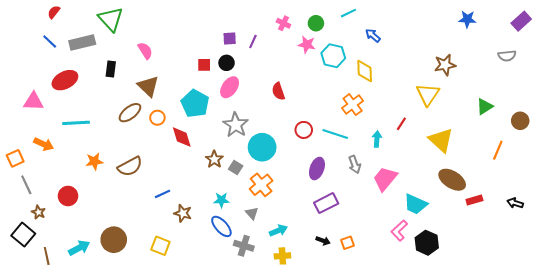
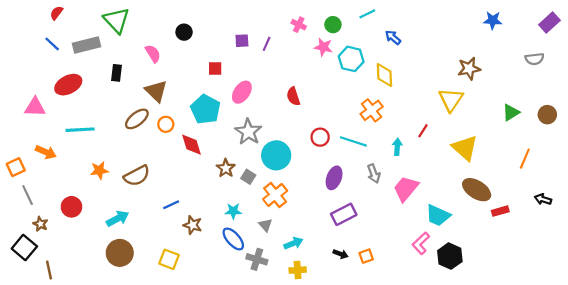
black circle: (227, 63) -> (184, 32), moved
brown circle: (520, 121) -> (547, 115), moved
black arrow: (515, 203) -> (543, 199), moved
cyan arrow: (79, 248) -> (118, 219), moved

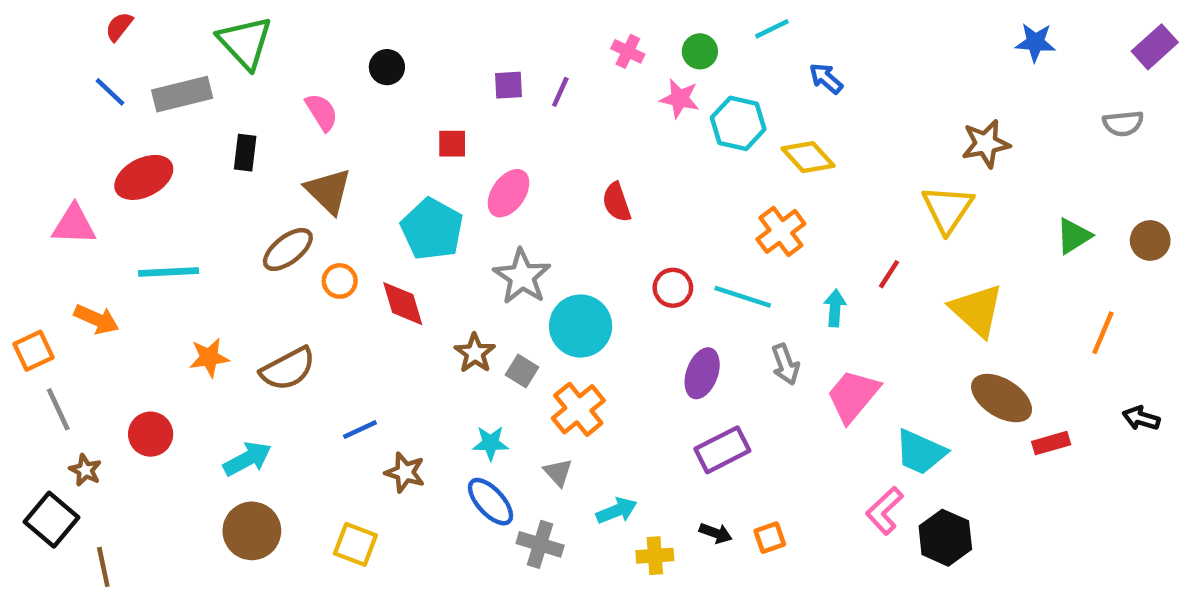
yellow diamond: (384, 75) -> (808, 157), turned -40
orange circle: (166, 124) -> (340, 281), moved
yellow cross: (298, 270) -> (655, 556), moved

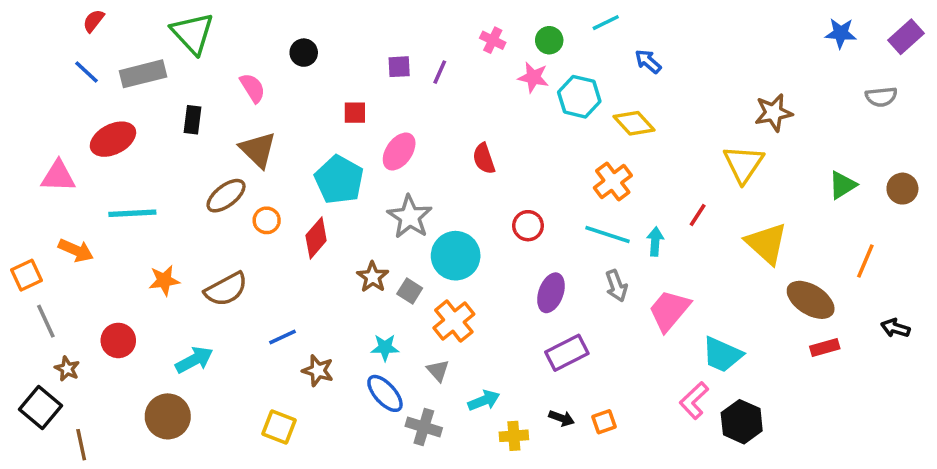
blue star: (1035, 42) -> (841, 33), moved
cyan line: (743, 297) -> (607, 234), moved
red diamond: (403, 304) -> (316, 238), turned 57
brown ellipse: (1002, 398) -> (811, 300), moved
brown circle: (252, 531) -> (168, 416), moved

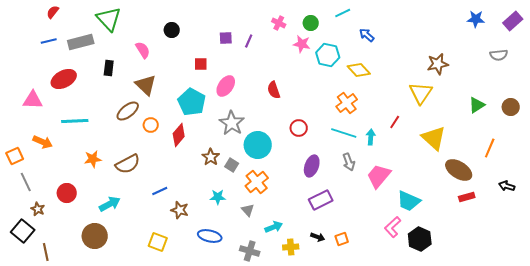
blue line: (86, 72) -> (49, 41), turned -56
blue ellipse: (385, 393) -> (210, 236), moved, turned -35
gray cross: (424, 427) -> (250, 251), moved

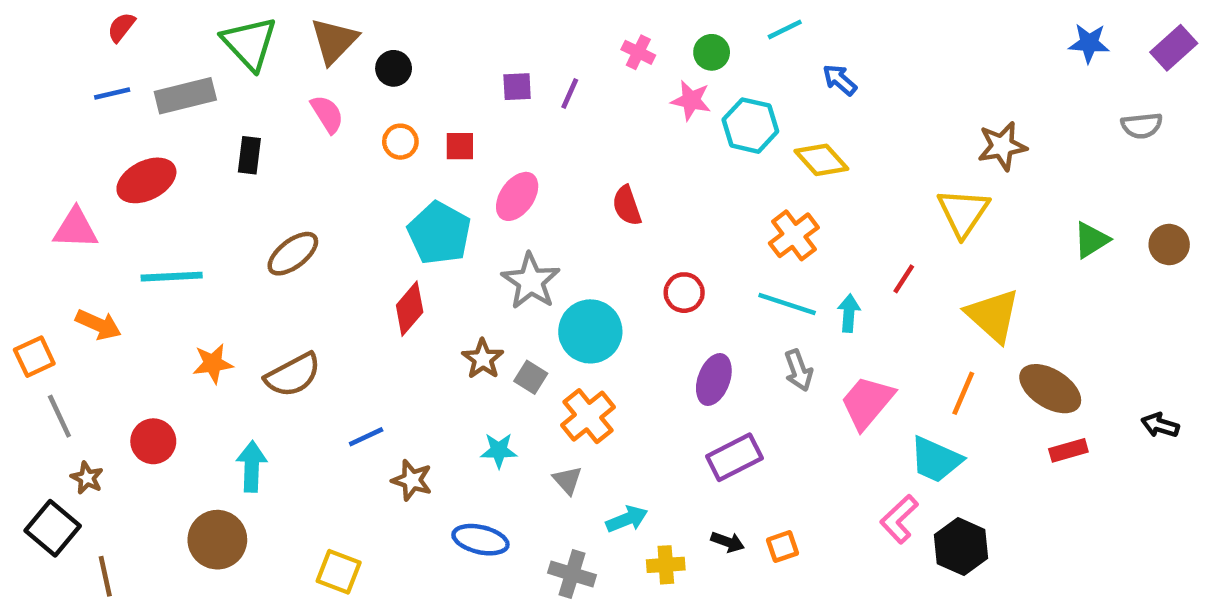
brown triangle: (146, 85) -> (334, 41), moved, turned 30
orange circle: (151, 125) -> (400, 142), moved
orange line: (490, 148) -> (963, 393), moved
cyan arrow: (110, 204) -> (252, 466), turned -60
yellow square: (158, 242) -> (339, 572), moved

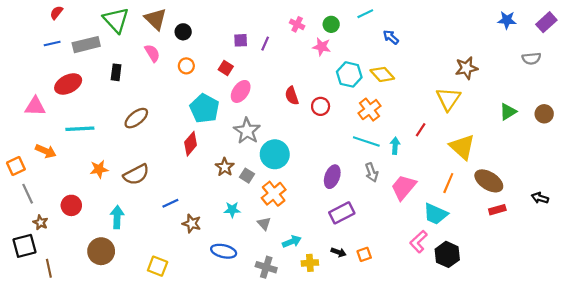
brown triangle: (334, 41) -> (155, 19), turned -30
cyan hexagon: (750, 126) -> (349, 74), moved
red square: (460, 146) -> (226, 68), moved, turned 32
red circle: (684, 293) -> (321, 106), moved
black square: (53, 528) -> (24, 246), turned 35

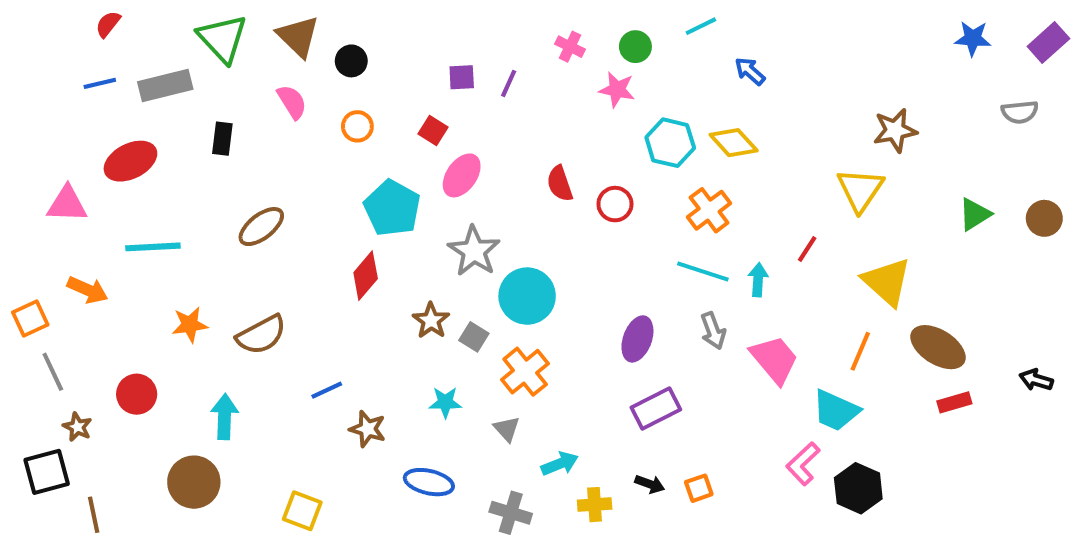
pink trapezoid: (404, 187) -> (774, 359), turned 100

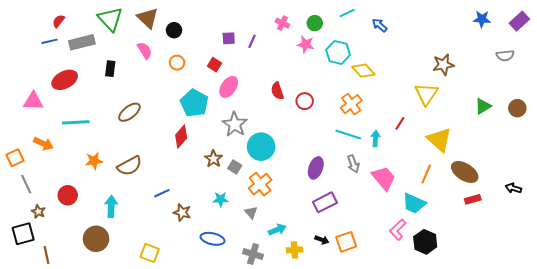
red semicircle: (108, 24) -> (59, 21), moved
blue arrow: (750, 71) -> (380, 25), moved
cyan hexagon: (670, 143) -> (338, 52), moved
orange square: (699, 488) -> (346, 242), size x1.5

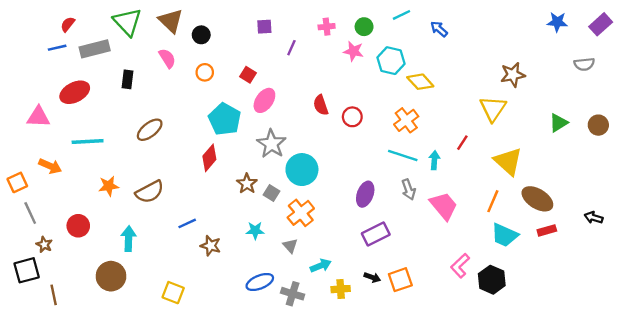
pink cross: (282, 23) -> (327, 27), turned -32
purple square: (229, 38) -> (264, 27), moved
cyan trapezoid: (414, 203) -> (505, 235), moved
blue ellipse: (212, 239) -> (260, 282), moved, turned -35

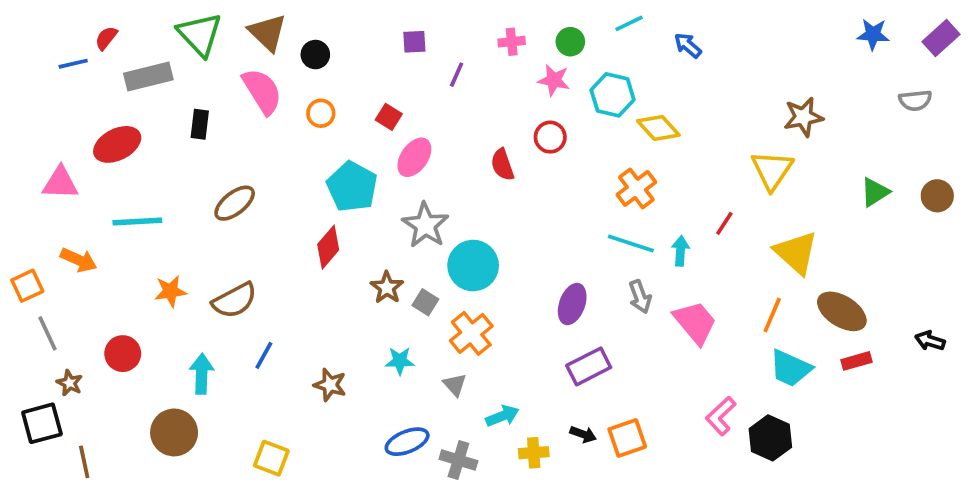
blue line: (57, 48) -> (73, 64), moved
pink semicircle: (167, 58) -> (262, 91), size x1.5
red circle: (352, 117) -> (550, 137), moved
blue line: (187, 223) -> (264, 355), moved, turned -36

